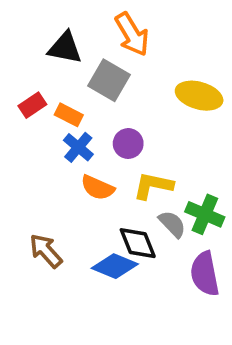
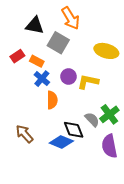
yellow L-shape: (153, 186) -> (88, 82), moved
orange semicircle: (98, 188) -> (52, 100), turned -114
green cross: (205, 214) -> (109, 114), turned 30

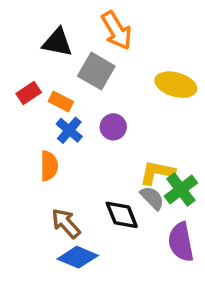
yellow L-shape: (88, 82) -> (157, 173), moved
orange semicircle: (52, 100) -> (49, 166), moved
brown arrow: (25, 134) -> (66, 223), moved
blue diamond: (61, 142) -> (78, 257), moved

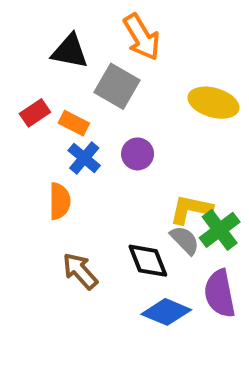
blue diamond: (78, 257) -> (166, 312), moved

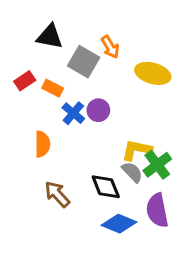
orange arrow: (142, 37) -> (110, 47), moved, size x0.7
blue cross: (84, 158) -> (73, 113), moved

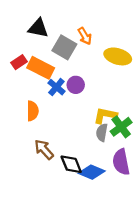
orange rectangle: (53, 88) -> (41, 68), size x1.6
gray semicircle: (132, 172) -> (102, 132), turned -126
black diamond: (106, 187) -> (71, 164), moved

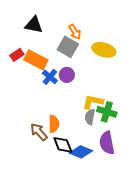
gray square: (64, 47) -> (68, 47), moved
orange semicircle: (33, 111) -> (54, 124), moved
green cross: (121, 127) -> (107, 112), turned -36

